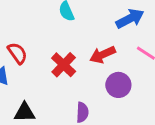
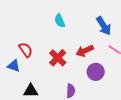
blue arrow: (130, 19) -> (104, 26), turned 84

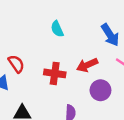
red cross: (58, 58) -> (55, 73), turned -36

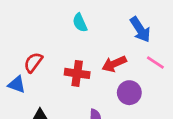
red semicircle: (16, 64) -> (33, 62), turned -108

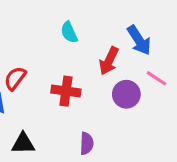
red arrow: (114, 64) -> (109, 61), moved, turned -40
purple circle: (129, 93) -> (126, 94), moved

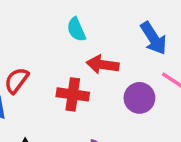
red arrow: (109, 61) -> (103, 65), moved, turned 72

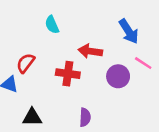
cyan semicircle: (76, 29) -> (52, 25), moved

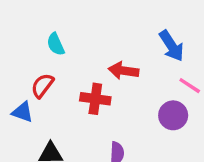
cyan semicircle: (52, 25) -> (56, 44), moved
purple circle: (118, 76) -> (173, 115), moved

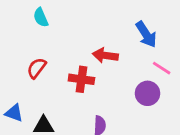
cyan semicircle: (56, 44) -> (41, 17), moved
blue triangle: (23, 112) -> (14, 113), moved

